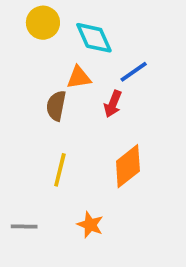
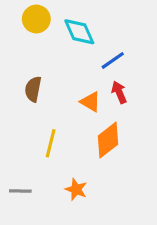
orange triangle: (79, 77) -> (90, 102), moved, turned 40
red arrow: (113, 104) -> (119, 92), moved, turned 135
brown semicircle: (56, 106) -> (33, 89), moved

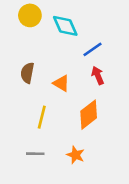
orange triangle: (90, 102) -> (61, 83), moved
orange star: (76, 189) -> (76, 155), moved
gray line: (20, 191) -> (35, 154), moved

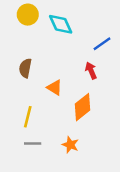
blue line: (93, 49) -> (102, 44), moved
orange triangle: (61, 83) -> (55, 88), moved
yellow line: (42, 117) -> (28, 117), moved

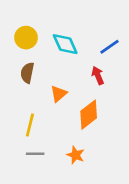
yellow circle: (28, 15) -> (26, 38), moved
cyan diamond: (61, 24) -> (65, 44), moved
orange triangle: (55, 88) -> (59, 94), turned 49

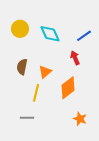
brown semicircle: (27, 73) -> (22, 67), moved
yellow line: (30, 125) -> (36, 93), moved
orange star: (76, 155) -> (80, 119), moved

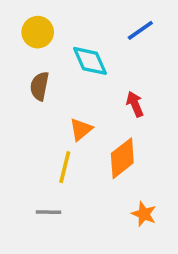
yellow circle: (20, 29) -> (38, 32), moved
blue line: (84, 36) -> (140, 30), moved
brown semicircle: (22, 67) -> (39, 86), moved

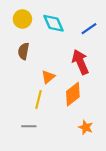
blue line: (140, 30) -> (89, 29), moved
cyan diamond: (90, 61) -> (54, 23), moved
red arrow: (135, 104) -> (80, 62), size x1.6

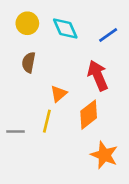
gray line: (29, 126) -> (16, 132), moved
orange star: (86, 127) -> (104, 155), size x1.5

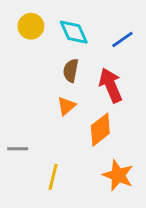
brown semicircle: (29, 62) -> (71, 70), moved
yellow line: (47, 121) -> (53, 177), moved

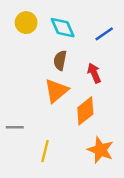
red arrow: (111, 85) -> (94, 73), size x0.7
orange triangle: (66, 106) -> (56, 91), size x1.5

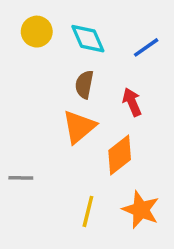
yellow line: (45, 151) -> (88, 211), moved

